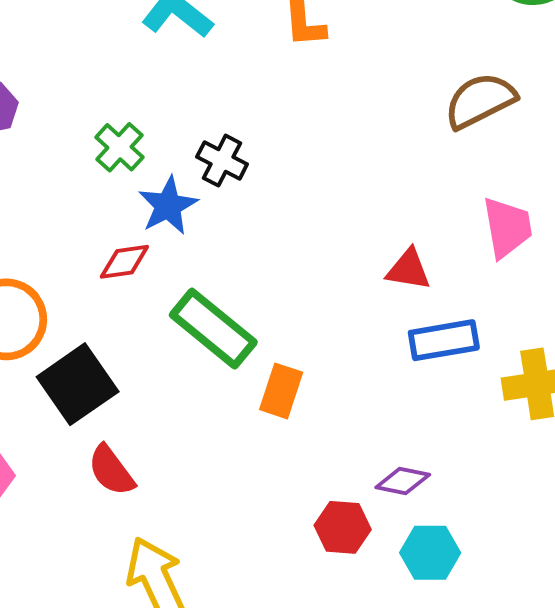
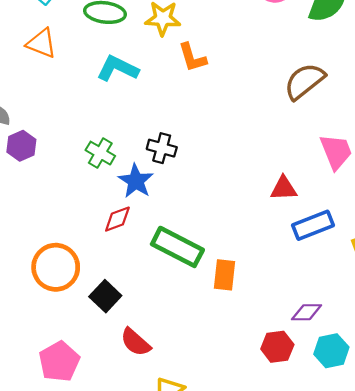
black square: (78, 384) -> (105, 296), size x0.7

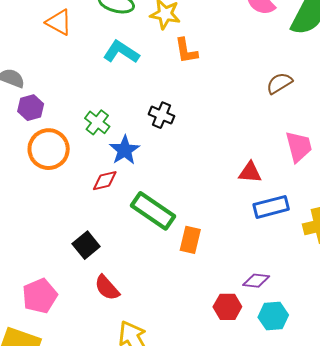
brown semicircle: (304, 81) -> (279, 83), size x0.7
black cross: (162, 148) -> (161, 115), moved
orange circle: (56, 267) -> (49, 149), moved

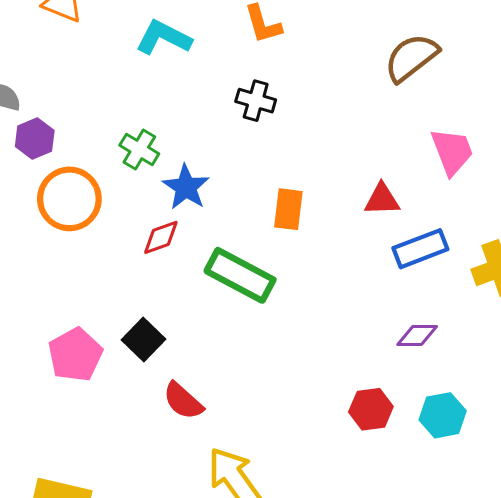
brown semicircle: (279, 83) -> (411, 58), size x1.4
black cross: (161, 115) -> (256, 101), moved
orange rectangle: (190, 240) -> (288, 209), moved
purple diamond: (256, 281) -> (417, 336), moved
pink pentagon: (40, 296) -> (75, 355), moved

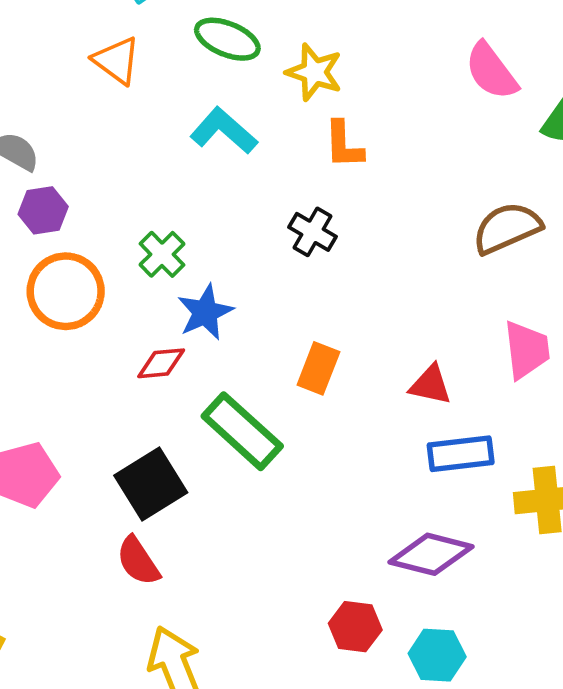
purple diamond: (417, 336) -> (431, 554), size x1.6
black square: (144, 339) -> (151, 484), moved, size x1.4

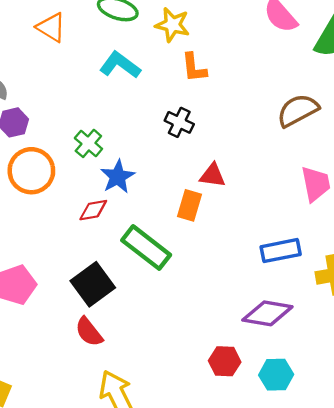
red triangle: (431, 385) -> (213, 175), moved

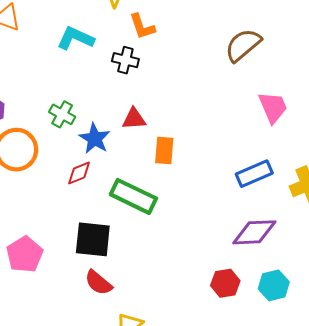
black cross: (179, 122) -> (125, 60), moved
red triangle: (213, 175) -> (134, 119), moved
black square: (93, 284) -> (93, 239), turned -36

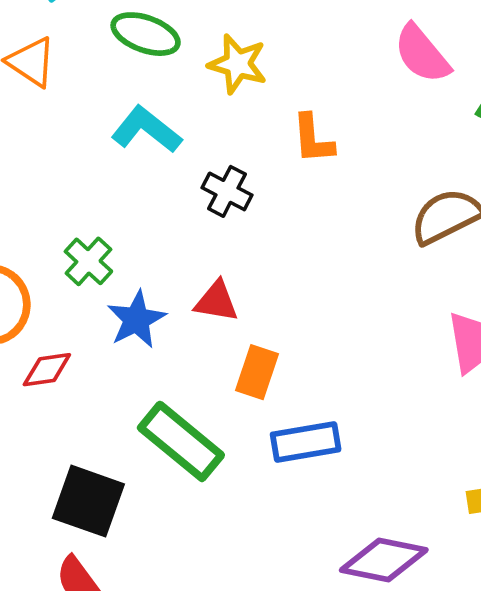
orange L-shape: (142, 27) -> (313, 139), moved
red diamond: (79, 173) -> (47, 370), moved
blue rectangle: (254, 174) -> (306, 442), moved

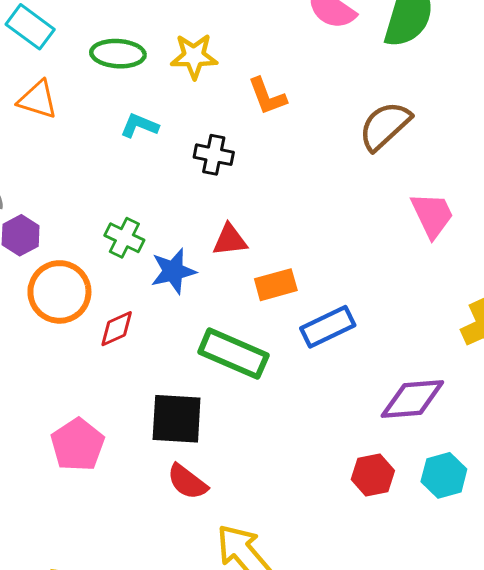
cyan L-shape: (146, 130) -> (139, 126), size x0.7
blue star: (136, 319) -> (173, 271), turned 30
orange rectangle: (257, 372) -> (276, 285), turned 72

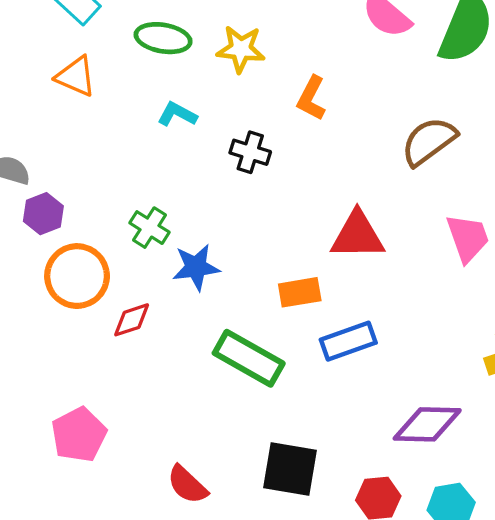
orange L-shape: (267, 96) -> (311, 98), turned 42
red triangle: (230, 240) -> (357, 235), moved, size x1.5
black square: (177, 419) -> (290, 469), moved

